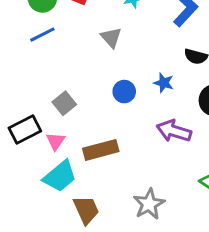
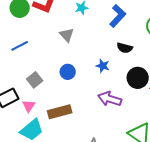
blue line: (42, 35) -> (20, 46), moved
blue circle: (124, 92) -> (68, 72), moved

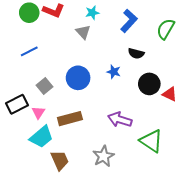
gray triangle: (67, 35) -> (83, 32), moved
blue circle: (68, 72) -> (78, 78), size x1.5
purple arrow: (110, 99) -> (120, 120), moved

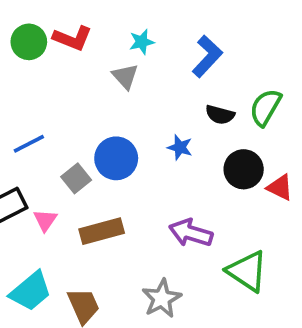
green semicircle: (166, 29) -> (265, 107), moved
blue line: (29, 51) -> (29, 144), moved
gray square: (44, 86) -> (76, 178), moved
cyan trapezoid: (41, 137) -> (31, 291), moved

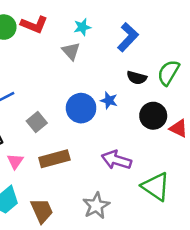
blue circle: (116, 158) -> (81, 108), moved
pink triangle: (45, 220) -> (15, 161), moved

